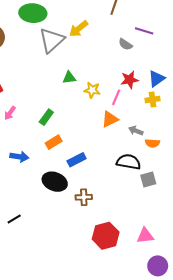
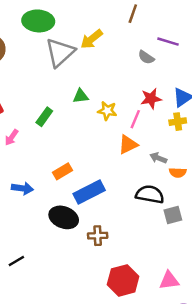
green rectangle: (46, 117) -> (44, 117), moved
blue rectangle: (77, 160) -> (89, 192), size x1.4

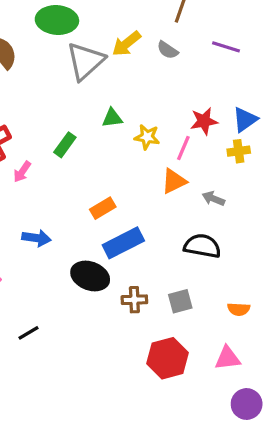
gray semicircle: (146, 57) -> (168, 50), moved
orange rectangle: (62, 171) -> (103, 208), moved
orange semicircle: (178, 173) -> (239, 309), moved
gray square: (173, 215) -> (180, 301), moved

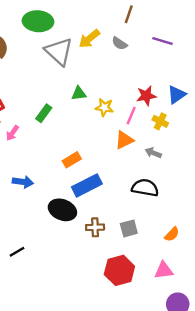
gray triangle: (85, 61) -> (59, 52), turned -36
yellow cross: (239, 151) -> (160, 121), moved, turned 35
orange semicircle: (239, 309) -> (172, 234), turned -49

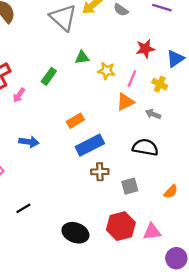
red star: (146, 96) -> (145, 49), moved
black ellipse: (62, 210) -> (75, 233), moved
brown cross: (95, 227) -> (100, 172), moved
pink triangle: (164, 270) -> (152, 232), moved

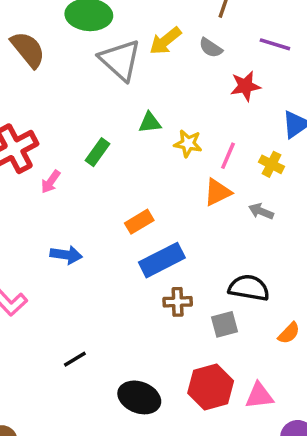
red star: (145, 49) -> (245, 86), moved
black semicircle: (145, 147) -> (249, 288), moved
black line: (23, 208) -> (75, 359), moved

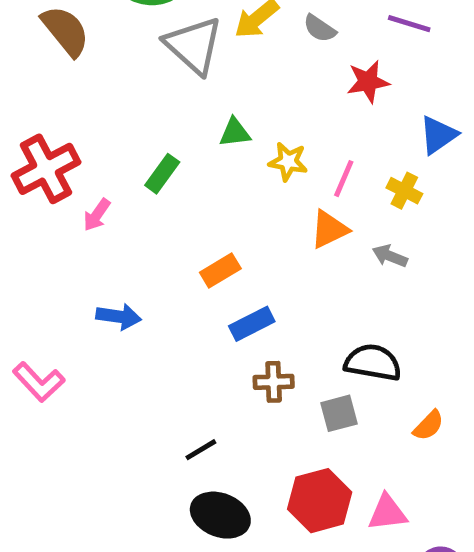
blue rectangle: (162, 260) -> (252, 324), size x0.7
black line: (75, 359) -> (201, 450), moved

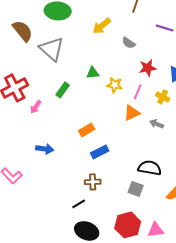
gray semicircle: (320, 28) -> (129, 43), moved
gray triangle: (194, 45) -> (52, 49), moved
red star: (368, 82) -> (148, 68), moved
brown cross: (274, 382) -> (93, 182), moved
gray square: (339, 413) -> (136, 189), turned 35

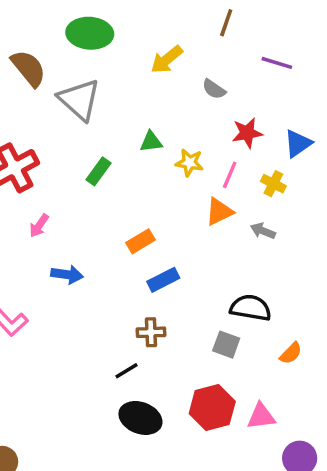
pink arrow: (36, 107) -> (39, 226), moved

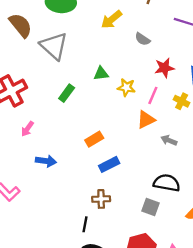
gray arrow: (263, 231) -> (169, 140), moved
black line: (126, 371) -> (85, 224), turned -49

